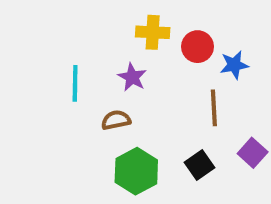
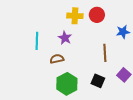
red circle: (198, 47) -> (97, 15), moved
blue star: (234, 65) -> (123, 32), moved
black square: (200, 165) -> (98, 81), turned -32

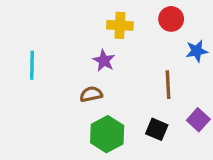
red circle: (97, 15) -> (171, 19), moved
cyan line: (37, 41) -> (32, 65), moved

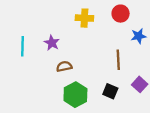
purple star: (104, 61) -> (52, 43), moved

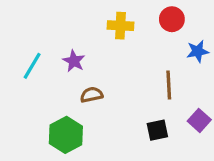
cyan line: (22, 46) -> (32, 66), turned 30
black square: (110, 91) -> (157, 130), turned -35
green hexagon: (75, 95) -> (66, 135), moved

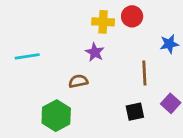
red circle: (172, 19) -> (132, 16), moved
purple star: (74, 61) -> (95, 52), moved
cyan line: (32, 66) -> (27, 56), turned 50

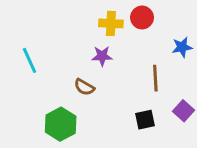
purple star: (95, 52) -> (102, 56), turned -30
cyan line: (27, 56) -> (29, 60), turned 75
brown semicircle: (78, 81) -> (84, 87), turned -138

